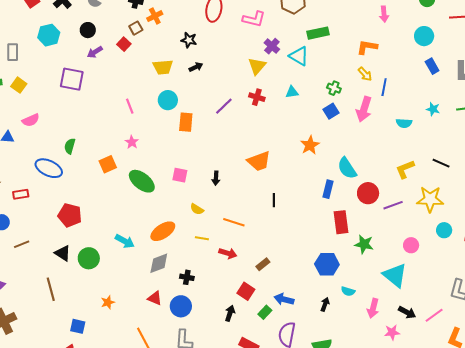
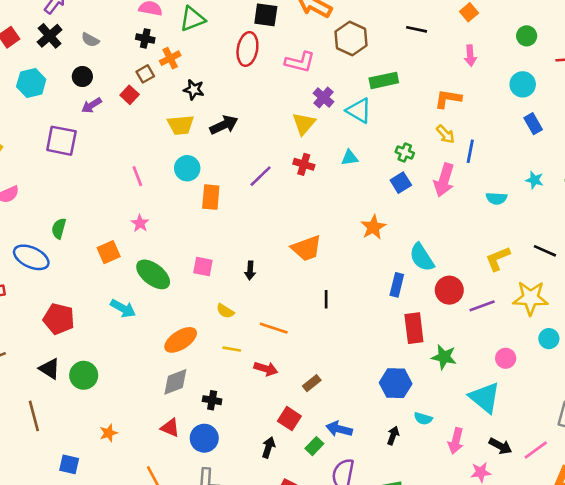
black star: (189, 40) -> (194, 90), moved
black arrow: (196, 67) -> (224, 125), size x1.5
cyan arrow: (125, 241) -> (123, 308), moved

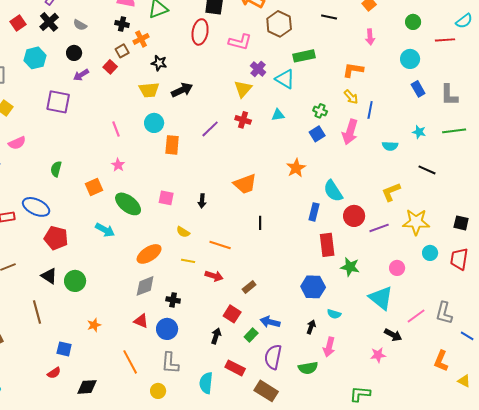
black line: (545, 251) -> (427, 170), moved
blue ellipse: (31, 257) -> (36, 207), moved
pink arrow: (456, 441) -> (329, 347), moved
pink line: (536, 450) -> (416, 316), moved

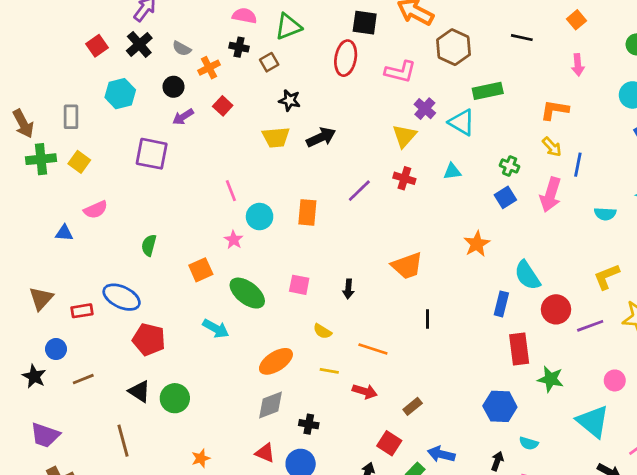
orange cross: (141, 39) -> (209, 68), moved
brown square: (122, 51) -> (269, 62), moved
cyan circle: (154, 123) -> (260, 217), moved

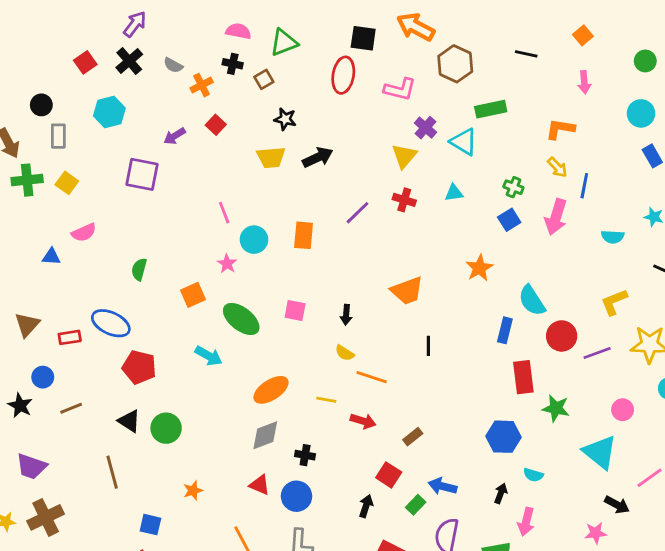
black circle: (173, 87) -> (41, 105), moved
yellow semicircle: (322, 331) -> (345, 353), moved

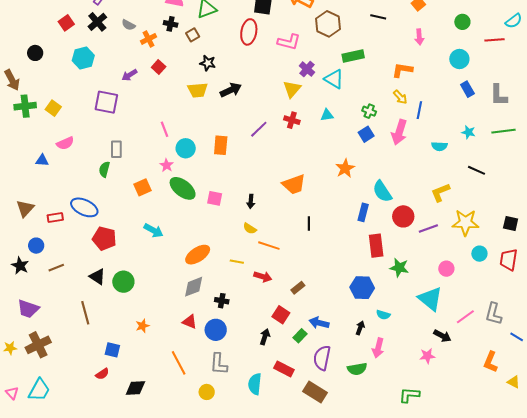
gray rectangle: (58, 136) -> (116, 149), moved
green ellipse: (241, 319) -> (183, 188), moved

